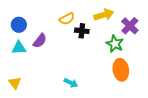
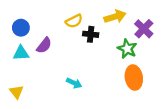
cyan arrow: (71, 83) -> (74, 83), moved

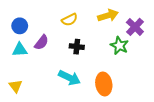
black cross: (91, 34) -> (77, 47), moved
orange ellipse: (134, 78) -> (104, 84), moved
cyan arrow: (74, 83) -> (70, 78), size x1.5

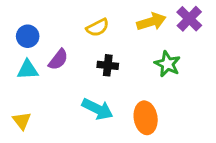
purple cross: (135, 27) -> (189, 19), moved

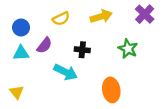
yellow arrow: (151, 22) -> (101, 16), moved
yellow semicircle: (98, 27) -> (61, 19), moved
cyan arrow: (98, 109) -> (66, 72), moved

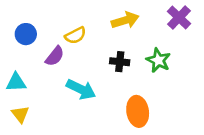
yellow semicircle: (61, 19) -> (76, 35), moved
black cross: (82, 50) -> (120, 62), moved
cyan triangle: (21, 53) -> (16, 82), moved

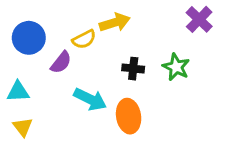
yellow arrow: (125, 20) -> (115, 22), moved
blue circle: (26, 34) -> (29, 38), size x1.4
orange ellipse: (138, 111) -> (129, 116), moved

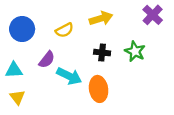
yellow arrow: (115, 22) -> (101, 18), moved
purple semicircle: (61, 62) -> (47, 60), moved

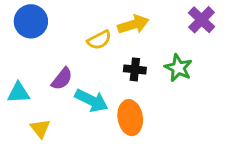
blue circle: (22, 29) -> (31, 21), moved
yellow semicircle: (64, 30) -> (99, 40), moved
yellow triangle: (17, 97) -> (40, 128), moved

